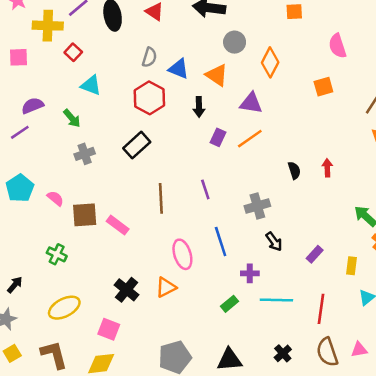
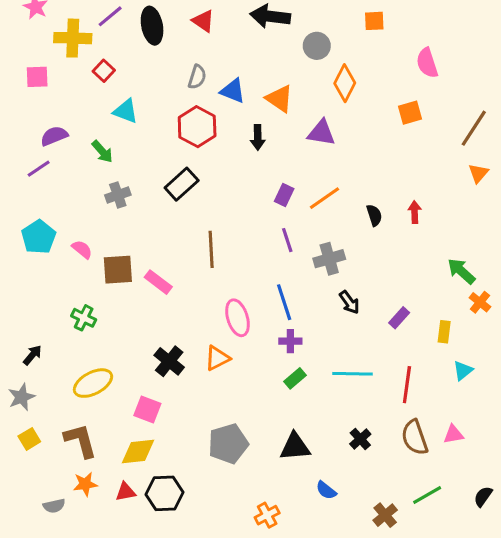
gray circle: (235, 42) -> (317, 46), moved
purple rectangle: (218, 137) -> (284, 195), moved
orange line: (250, 139) -> (325, 198), moved
purple line: (205, 189) -> (287, 240), moved
purple cross: (250, 273) -> (290, 341), moved

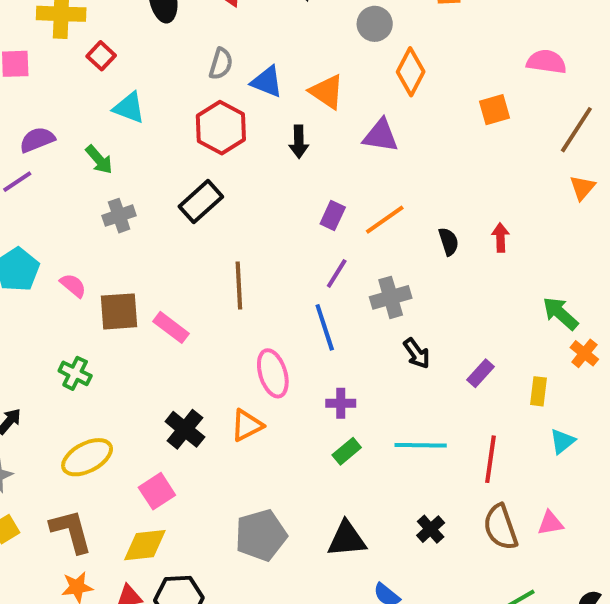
pink semicircle: (427, 63) -> (546, 62), moved, turned 116
purple line: (287, 240) -> (337, 273), turned 50
blue line: (284, 302) -> (325, 327), moved
pink square: (147, 409) -> (157, 491), turned 36

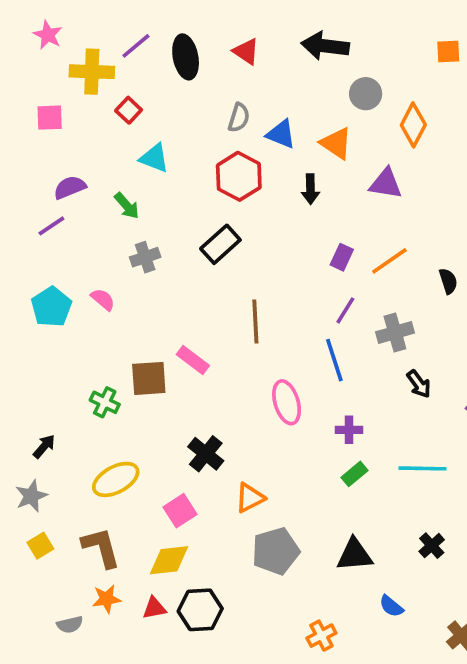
gray circle: (375, 24) -> (366, 94), moved
pink semicircle: (73, 285) -> (103, 299), moved
brown square: (119, 311) -> (149, 378), moved
orange triangle: (247, 425) -> (250, 498), moved

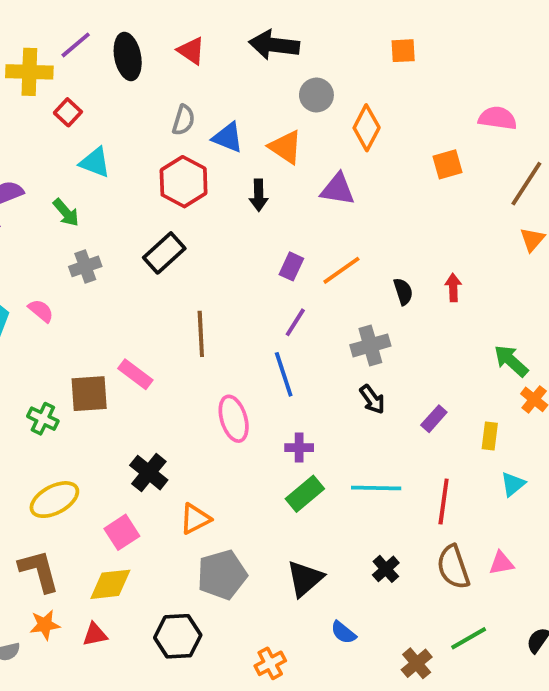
gray cross: (395, 332) -> (370, 345), moved
green rectangle: (355, 474) -> (305, 494), size x1.4
black triangle: (355, 555) -> (305, 579), turned -36
black hexagon: (200, 610) -> (178, 636), moved

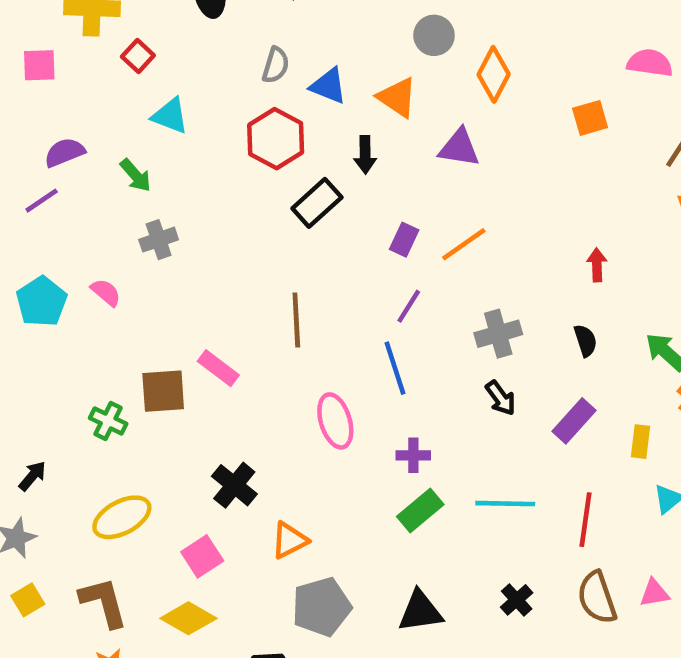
black rectangle: (164, 253) -> (317, 203), moved
black semicircle: (403, 292) -> (585, 341), moved
purple rectangle: (434, 419) -> (574, 421), size x1.4
black triangle: (305, 579) -> (420, 611), turned 33
yellow diamond: (110, 584) -> (188, 618), turned 36

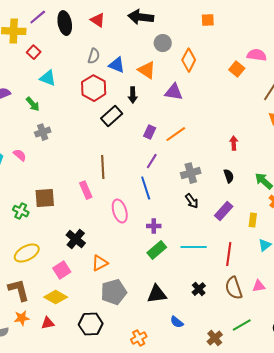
orange square: (590, 118) -> (237, 69), moved, turned -35
pink rectangle: (218, 368) -> (86, 190), moved, turned 30

